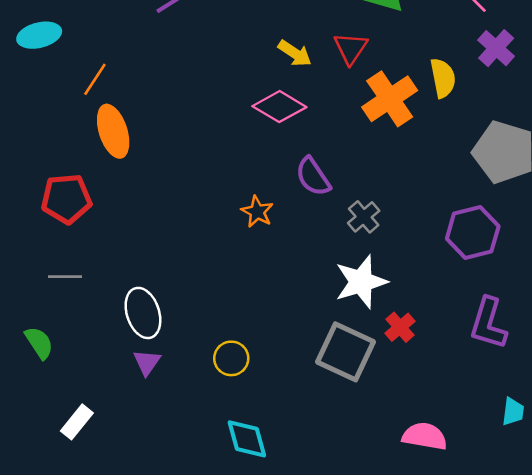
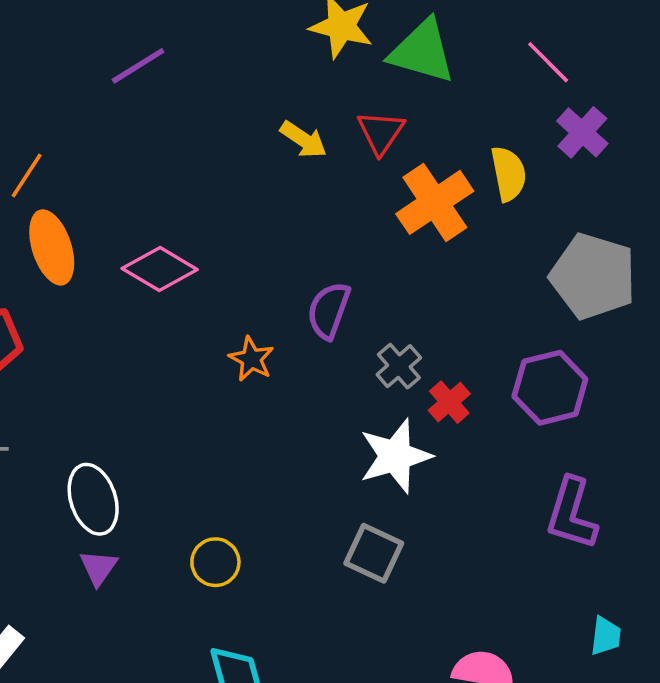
pink diamond: (279, 107) -> (160, 269), moved
purple semicircle: (313, 177) -> (329, 310), turned 54
red cross: (400, 327) -> (449, 402), moved
gray square: (345, 352) -> (374, 553), size x0.7

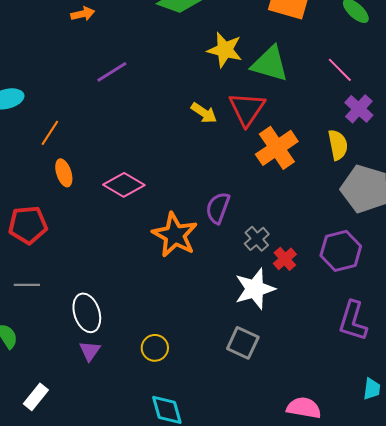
red triangle: (381, 132) -> (247, 109), size x1.4
yellow semicircle: (509, 174) -> (338, 145), moved
orange ellipse: (52, 247) -> (64, 173), size x0.7
orange star: (251, 359) -> (175, 235), size x1.8

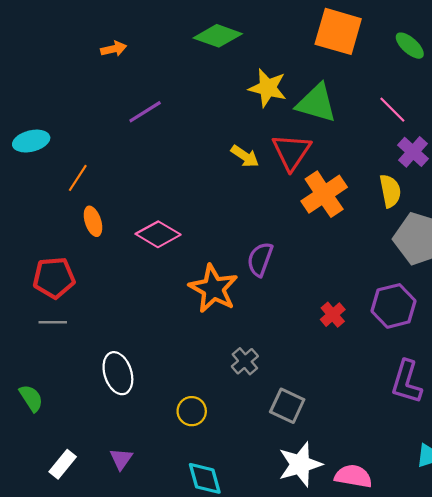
gray cross: (257, 239) -> (245, 361), moved
gray line: (27, 285) -> (53, 322), moved
white star: (255, 289) -> (300, 464), moved
purple triangle: (90, 351) -> (121, 459), moved

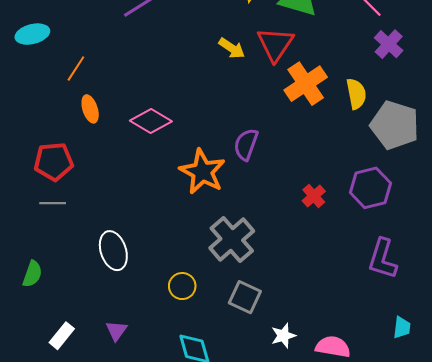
yellow semicircle: (390, 191) -> (356, 94), moved
gray cross: (245, 361) -> (232, 239), size x1.8
green semicircle: (31, 398) -> (32, 274), turned 52
gray square: (287, 406) -> (245, 297), moved
white star: (300, 464) -> (283, 336), size x0.6

